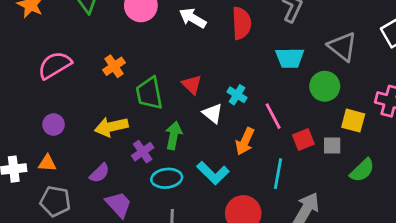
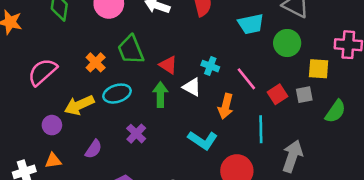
green trapezoid: (149, 93) -> (131, 50), moved
yellow arrow: (111, 127) -> (79, 105), moved
green arrow: (174, 135) -> (160, 95), moved
purple semicircle: (100, 173) -> (93, 149), moved
cyan ellipse: (167, 178) -> (117, 94), moved

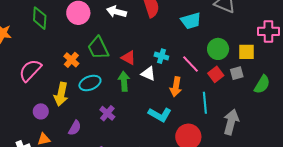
green circle: (287, 43) -> (218, 49), moved
yellow arrow: (79, 105) -> (61, 94), turned -50

